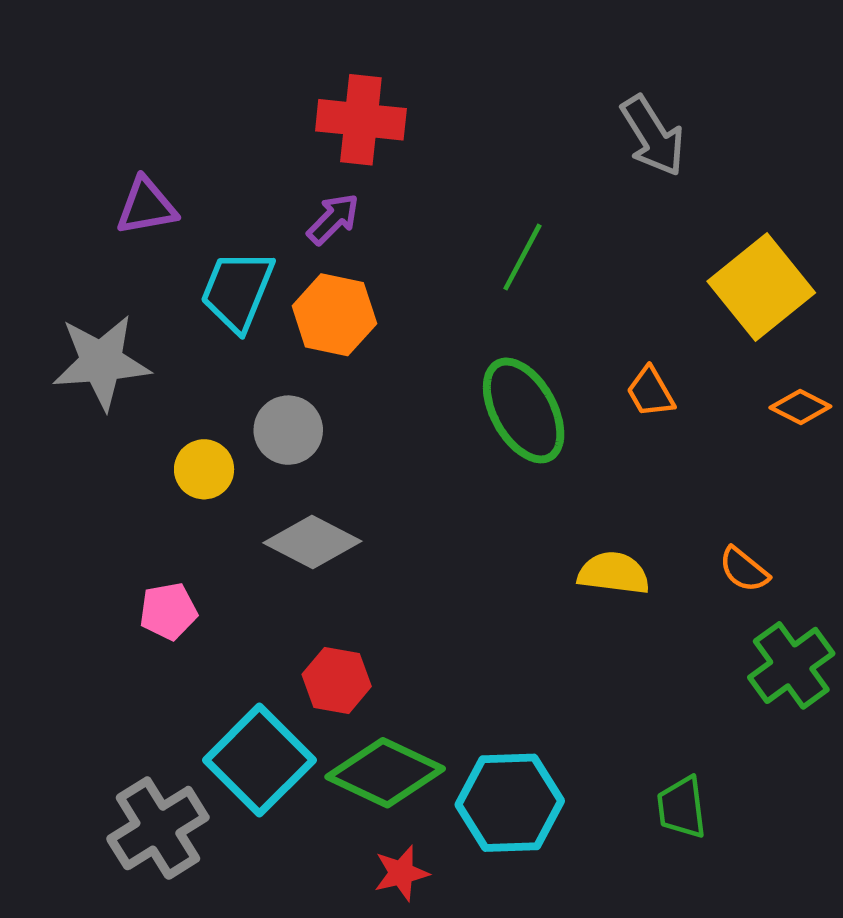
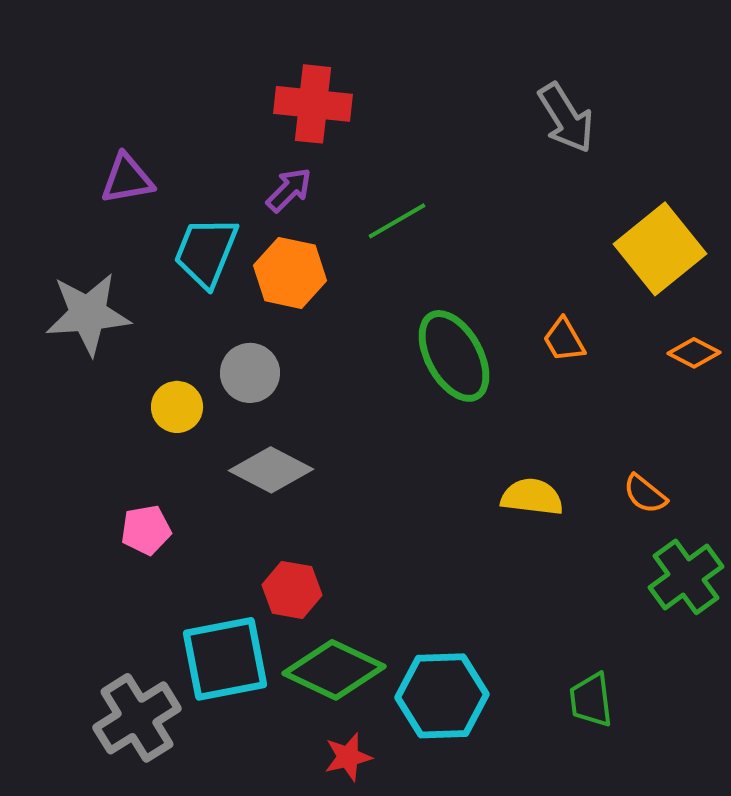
green line: (522, 257) -> (397, 221), moved, turned 32
cyan square: (259, 760) -> (225, 659), turned 34

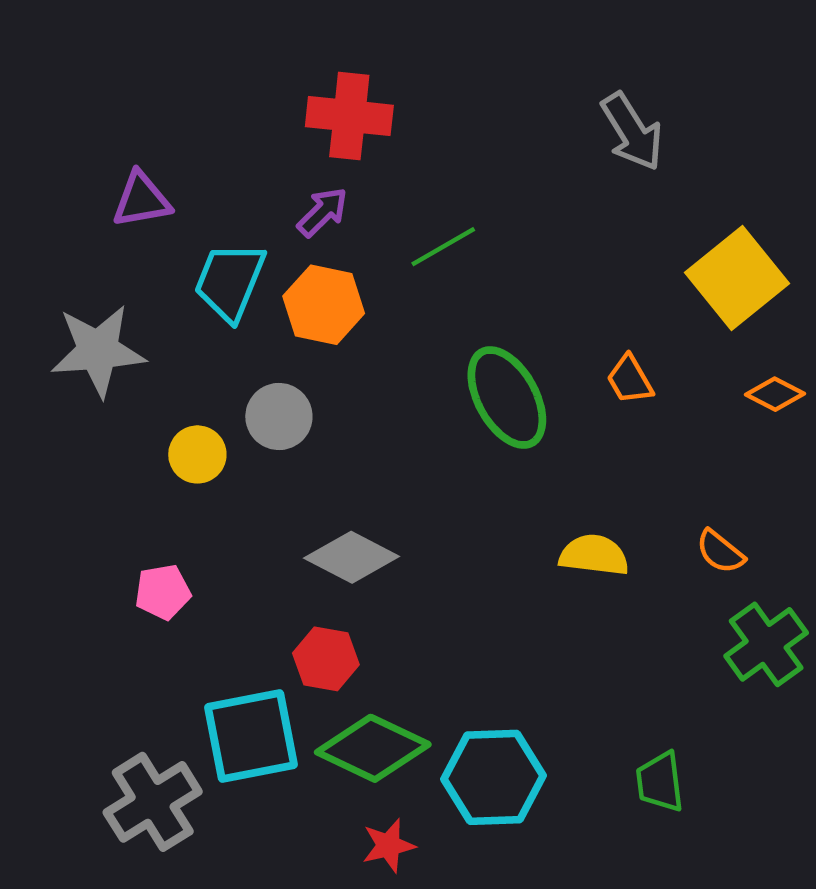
gray diamond: (271, 470) -> (352, 557), moved

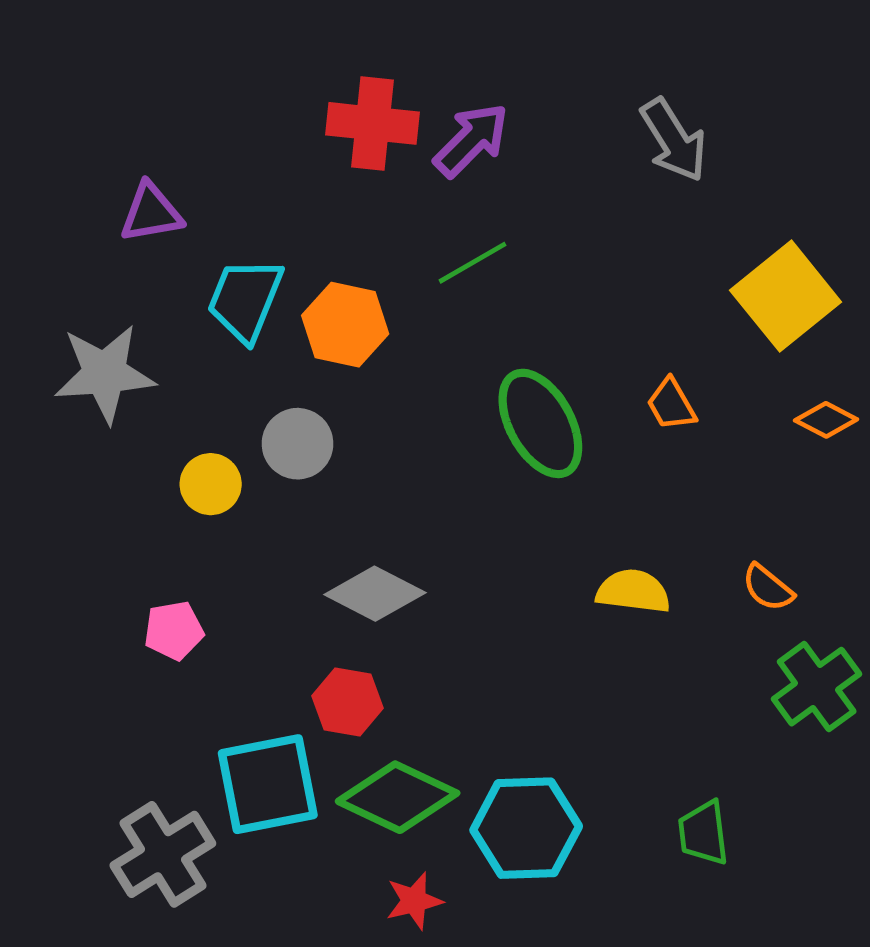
purple arrow: (323, 212) -> (471, 140), moved, size x1.4

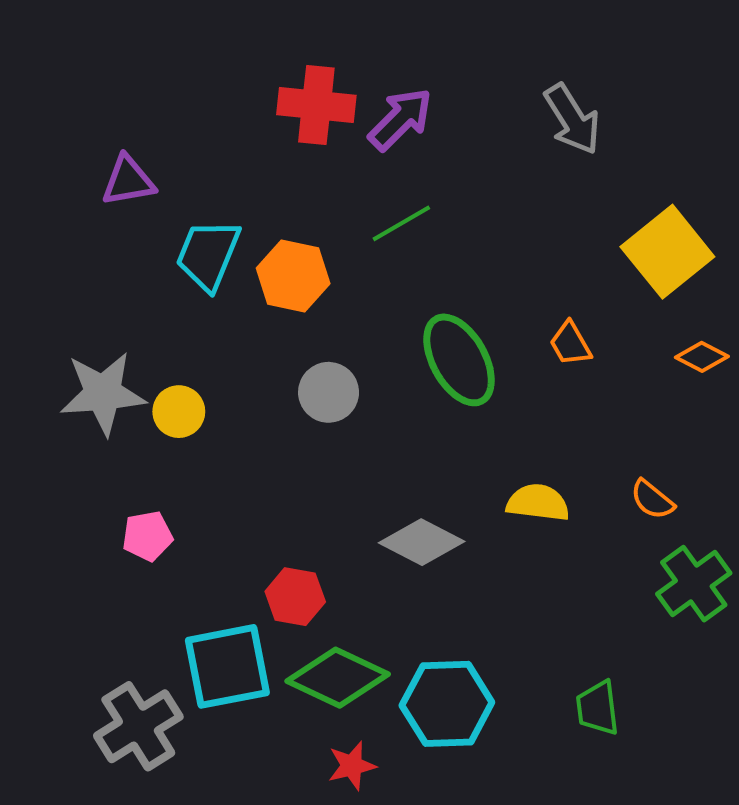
gray star: (105, 373) -> (103, 393), moved
gray circle: (298, 444) -> (329, 392), moved
gray diamond: (375, 594) -> (422, 542), moved

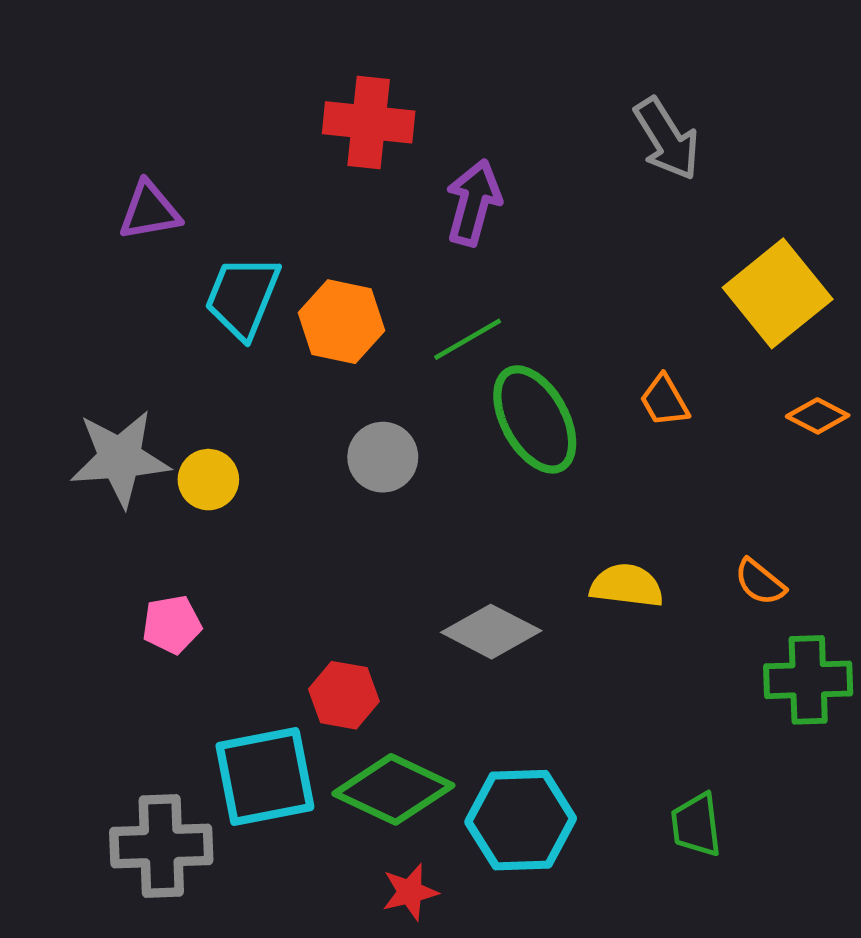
purple arrow: (400, 119) -> (474, 203), moved, turned -30
green line: (401, 223) -> (468, 339), moved
green cross: (694, 584) -> (808, 680), turned 34
gray cross: (138, 726) -> (161, 846), turned 30

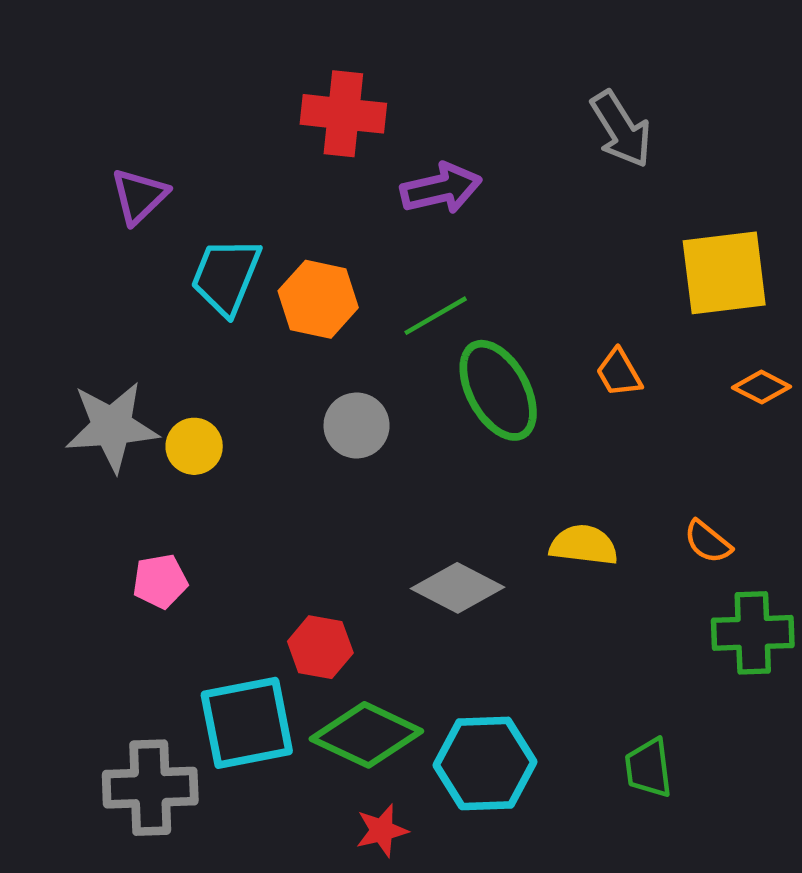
purple arrow: (474, 203) -> (441, 188), turned 62
purple triangle: (149, 211) -> (139, 196), turned -34
yellow square: (778, 293) -> (724, 273), turned 32

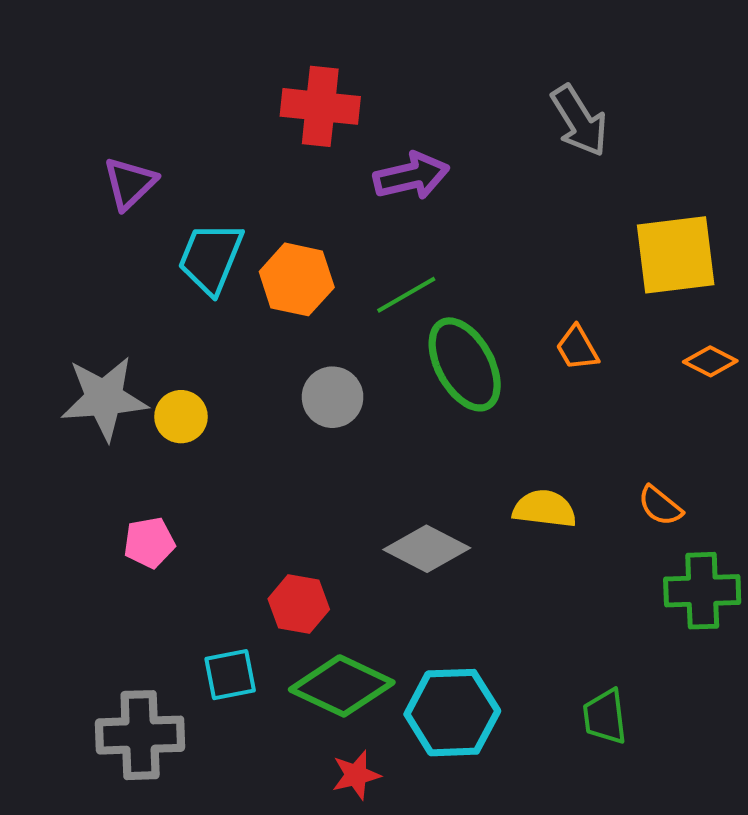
cyan square: (247, 723) -> (230, 675), size x0.6

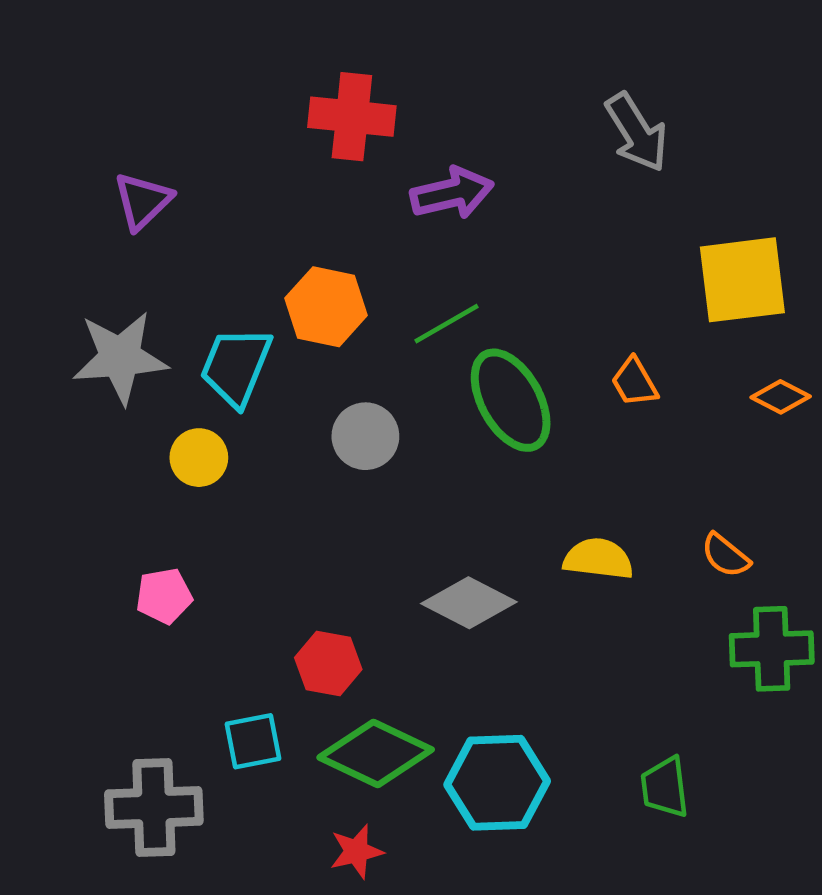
cyan trapezoid: (211, 258) -> (236, 366), moved
gray star: (104, 398) -> (120, 357), moved
red star: (356, 775) -> (356, 851), moved

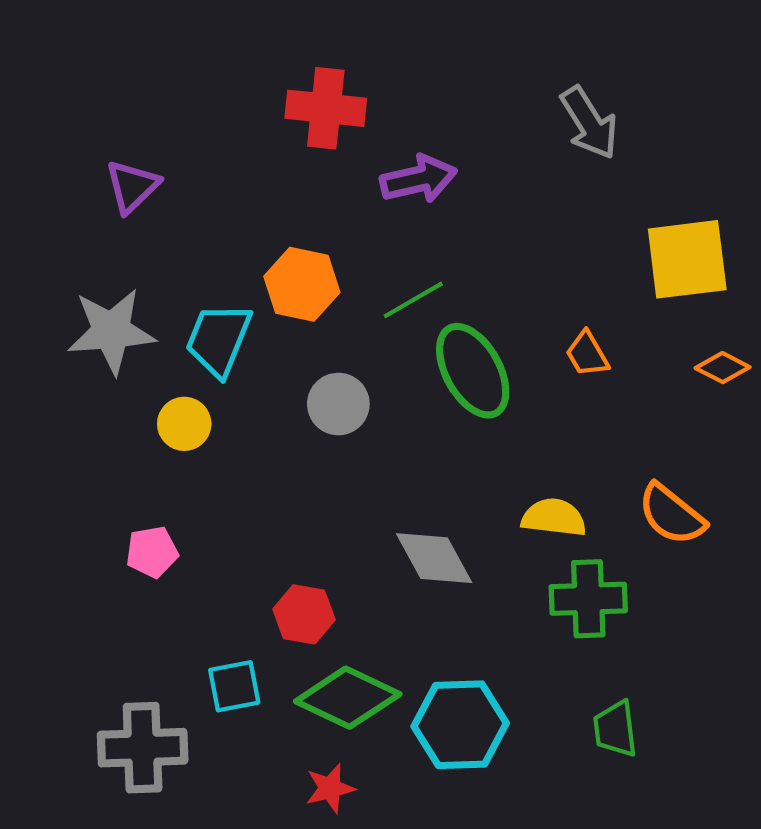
orange semicircle: (726, 555) -> (672, 514), size x1.5
gray diamond: (469, 603) -> (434, 558), turned 34
green cross: (772, 649) -> (588, 599), moved

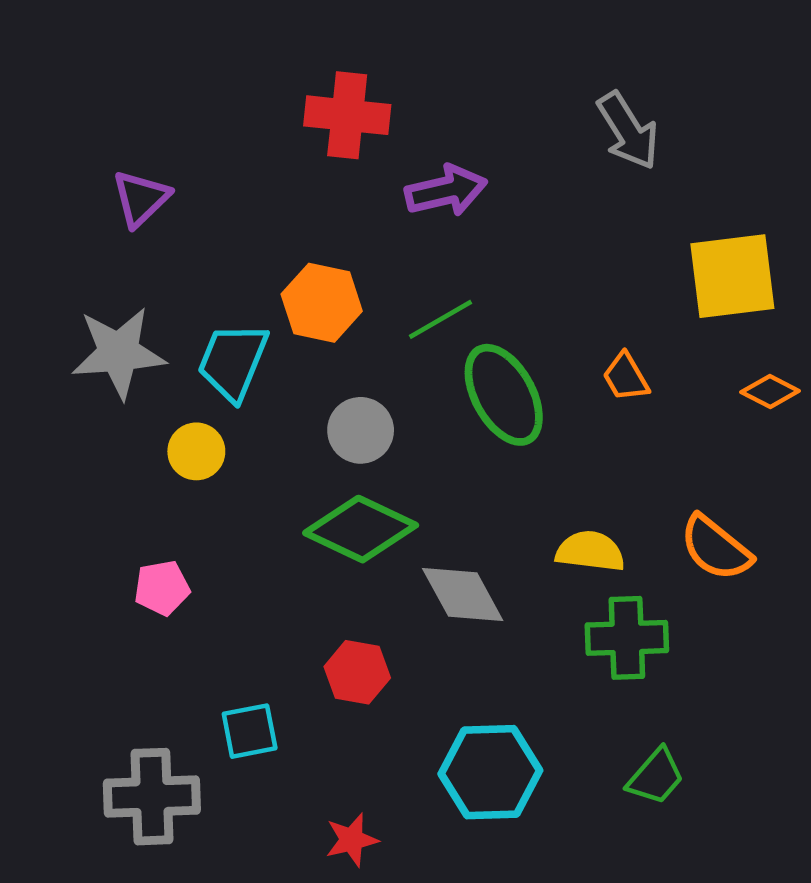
red hexagon: (304, 614) -> (357, 672), moved
green diamond: (348, 698) -> (361, 529), moved
green trapezoid: (615, 729) -> (656, 777), turned -132

